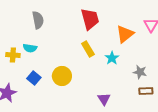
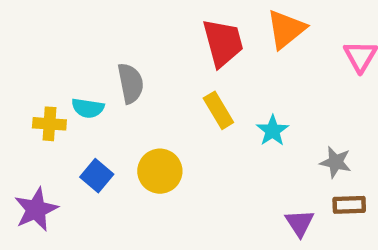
gray semicircle: (38, 20) -> (131, 83), moved
orange triangle: (125, 34) -> (286, 29), moved
purple triangle: (104, 99) -> (300, 223), moved

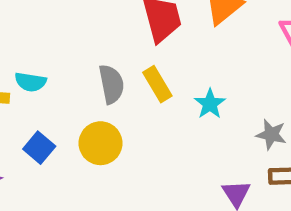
gray semicircle: (131, 83) -> (111, 84), moved

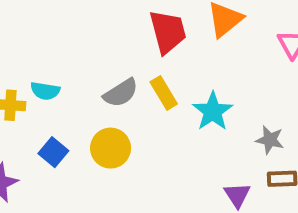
gray semicircle: (111, 84) -> (121, 93), turned 69
cyan star: (210, 104) -> (213, 111), size x1.4

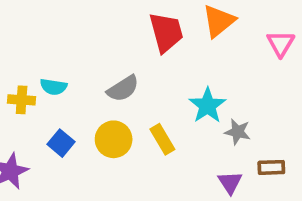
yellow rectangle: (164, 93) -> (162, 139), moved
gray star: (270, 140) -> (237, 132), moved

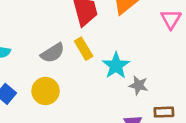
yellow rectangle: (162, 139) -> (84, 49), moved

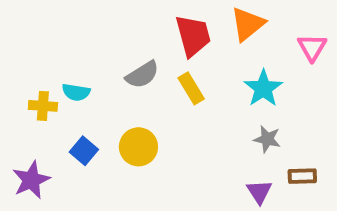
gray semicircle: (53, 53) -> (142, 75), moved
cyan star: (116, 66) -> (263, 88), moved

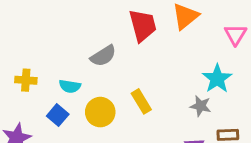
yellow rectangle: (191, 88) -> (141, 101), moved
cyan star: (263, 88) -> (217, 79), moved
cyan semicircle: (76, 92) -> (70, 86), moved

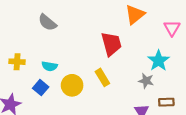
red trapezoid: (143, 25) -> (111, 44), moved
gray semicircle: (103, 56) -> (47, 22), moved, turned 72

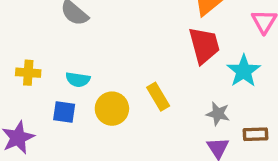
red trapezoid: (111, 44) -> (204, 45), moved
gray star: (146, 81) -> (218, 114), moved
blue square: (41, 88) -> (64, 112), turned -32

